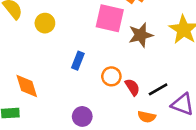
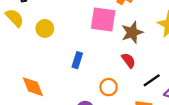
orange circle: (111, 76) -> (109, 87), moved
red semicircle: (132, 87) -> (129, 60), moved

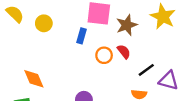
blue rectangle: (77, 60) -> (82, 36), moved
orange circle: (109, 87) -> (104, 55), moved

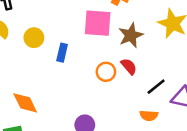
blue rectangle: (82, 36) -> (62, 53), moved

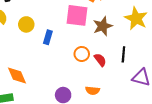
red semicircle: (129, 66) -> (100, 60), moved
black line: (156, 87) -> (123, 54), moved, turned -49
orange semicircle: (149, 116) -> (93, 90), moved

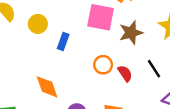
black line: (123, 54) -> (154, 69), turned -42
orange diamond: (17, 75) -> (47, 87), moved

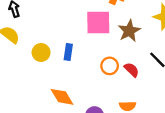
yellow circle: (38, 24) -> (41, 52), moved

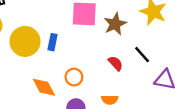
yellow circle: (41, 52) -> (25, 41), size x1.6
orange circle: (110, 66) -> (74, 77), moved

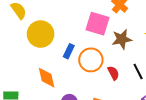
blue rectangle: (53, 42) -> (69, 51), moved
orange circle: (74, 77) -> (91, 60), moved, size x1.5

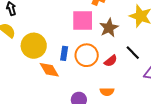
red semicircle: (113, 73) -> (111, 61), turned 96
orange diamond: (47, 78) -> (49, 70), moved

